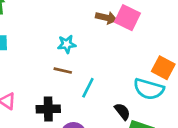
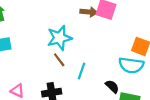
cyan star: (67, 44) -> (59, 38), size x1.6
brown line: (63, 71) -> (59, 60), turned 48

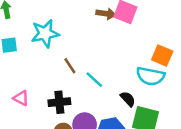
cyan star: (59, 38) -> (45, 33), moved
cyan line: (82, 71) -> (94, 80), turned -70

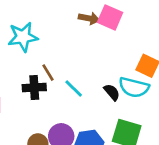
black semicircle: (128, 99) -> (112, 92), moved
black cross: (59, 102) -> (34, 88), moved

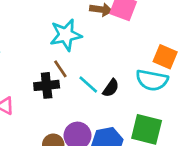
cyan star: (23, 37) -> (66, 35), moved
black semicircle: (112, 92) -> (111, 88), moved, turned 78

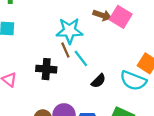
brown line: (60, 69) -> (65, 50), moved
cyan line: (88, 84) -> (81, 58), moved

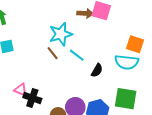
brown line: (65, 50) -> (53, 53), moved
black cross: (46, 69) -> (32, 98), moved, turned 30

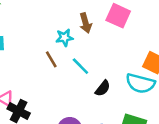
brown arrow: (85, 13) -> (86, 23), moved, turned 63
cyan star: (61, 34) -> (64, 38), size x0.6

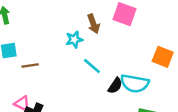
brown line: (51, 59) -> (30, 66), moved, turned -63
cyan semicircle: (140, 83) -> (135, 83), moved

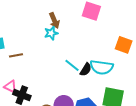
brown arrow: (93, 24) -> (54, 21), moved
cyan line: (92, 66) -> (72, 65), moved

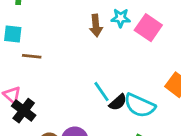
cyan star: (51, 33) -> (121, 18), moved

